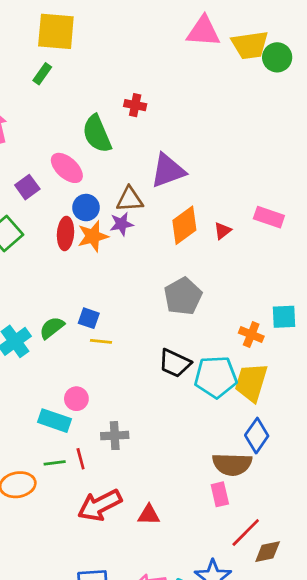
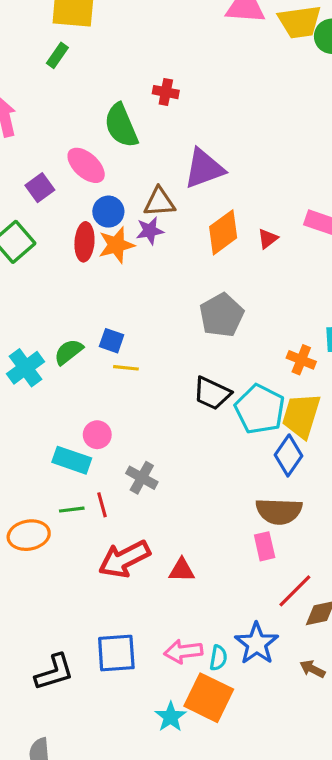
cyan pentagon: (216, 377) -> (260, 409), turned 30
gray cross: (115, 436) -> (142, 478), turned 32
blue diamond: (257, 436) -> (288, 455), moved

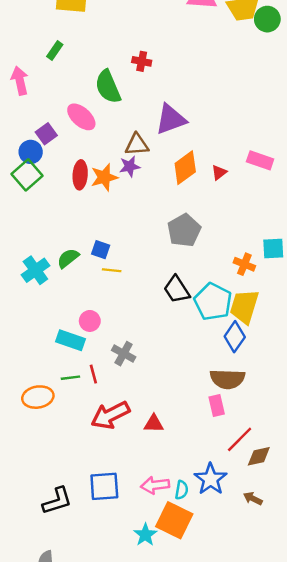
green rectangle: (57, 55) -> (55, 50), moved
blue circle: (108, 212) -> (31, 152), moved
black trapezoid: (212, 393) -> (177, 290), turned 32

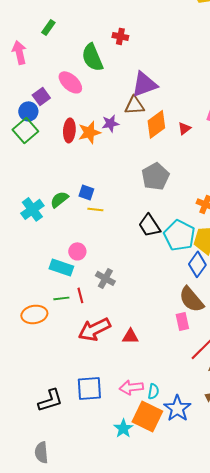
brown triangle: (137, 145) -> (134, 105), moved
brown semicircle: (227, 379) -> (191, 299), turned 48
blue star: (211, 479) -> (177, 408), moved

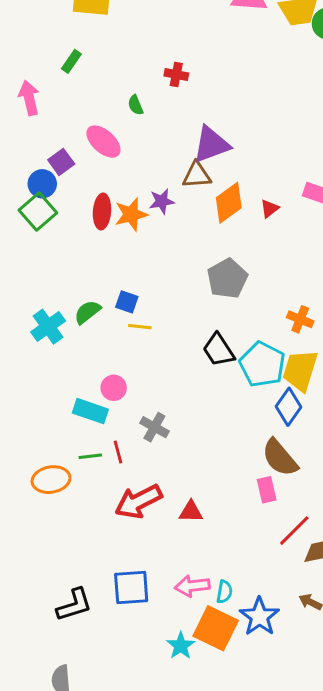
green semicircle: (92, 57) -> (136, 105), size x0.5

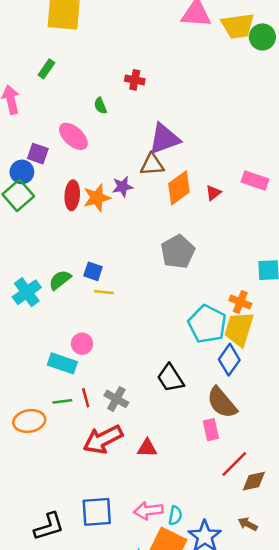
purple square: (61, 162) -> (38, 154), turned -35
orange cross: (300, 319) -> (240, 302), moved
black trapezoid: (219, 350) -> (170, 378), moved
gray cross: (154, 427) -> (116, 399), moved

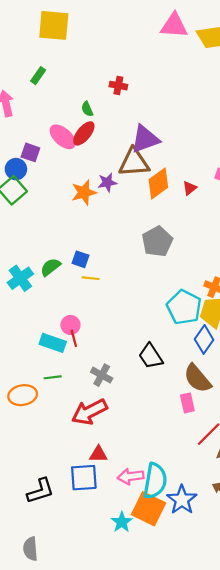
brown triangle: (152, 165) -> (134, 162), size x1.4
red ellipse: (72, 195) -> (84, 133), moved, turned 35
red line: (86, 398) -> (74, 338), moved
red triangle: (147, 448) -> (98, 454), moved
cyan semicircle: (175, 516) -> (155, 481), size x2.0

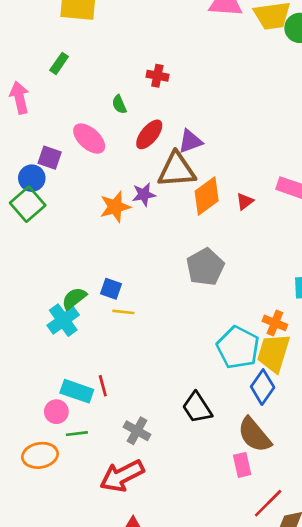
red ellipse: (84, 133) -> (149, 134), moved
purple triangle: (145, 139) -> (190, 141), size x0.7
cyan cross: (20, 278) -> (63, 320), moved
pink circle: (70, 325) -> (56, 412), moved

